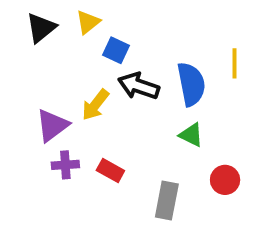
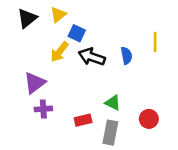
blue semicircle: (191, 84) -> (126, 56), size x0.6
yellow arrow: (95, 105) -> (59, 52), moved
green triangle: (191, 135) -> (113, 103), moved
red rectangle: (110, 170) -> (83, 120), moved, turned -42

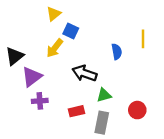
black triangle: (27, 18) -> (15, 56), moved
black arrow: (92, 57) -> (85, 73), moved
green triangle: (113, 103) -> (104, 95), turned -42

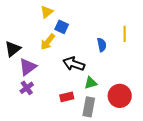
purple cross: (40, 101) -> (27, 88), moved, turned -32
red circle: (137, 110) -> (120, 96), size x1.5

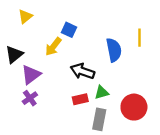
yellow triangle: (47, 12) -> (25, 16), moved
blue semicircle: (102, 45) -> (114, 50), size x1.5
red rectangle: (67, 97) -> (80, 99), moved

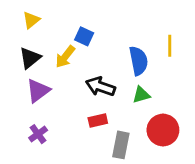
black triangle: (14, 54) -> (30, 58), moved
green triangle: (101, 93) -> (141, 95), moved
purple cross: (30, 98) -> (38, 134), moved

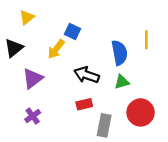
black triangle: (30, 58) -> (14, 48), moved

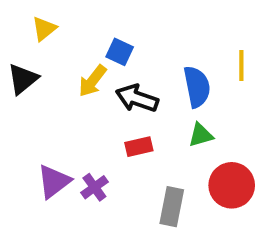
black arrow: (87, 75) -> (137, 98), moved
purple triangle: (33, 78) -> (54, 181), moved
red rectangle: (84, 104) -> (139, 147), moved
purple cross: (33, 116) -> (94, 187), moved

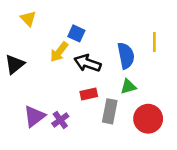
yellow triangle: (44, 29) -> (28, 19), turned -35
black triangle: (23, 79) -> (15, 64), moved
gray rectangle: (172, 207) -> (110, 111), moved

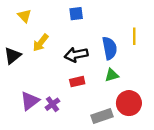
blue square: (76, 33) -> (76, 14), moved, turned -32
yellow arrow: (59, 52) -> (41, 43), moved
black arrow: (88, 63) -> (76, 55), turned -30
gray rectangle: (110, 111) -> (102, 116), moved, turned 60

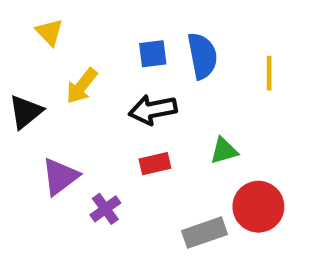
blue square: (76, 14) -> (153, 54), moved
blue semicircle: (110, 48) -> (202, 56), moved
purple triangle: (30, 101) -> (60, 177), moved

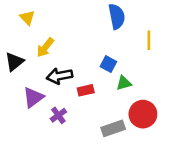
blue square: (153, 54) -> (108, 64), moved, turned 35
blue semicircle: (202, 56) -> (117, 16), moved
black arrow: (153, 110) -> (60, 76), moved

